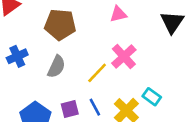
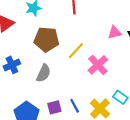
pink triangle: (118, 14) -> (115, 32), moved
yellow line: (97, 73) -> (76, 51), moved

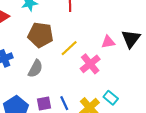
pink triangle: (115, 32) -> (108, 42), moved

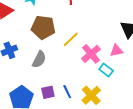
pink triangle: (108, 42) -> (116, 51), moved
cyan rectangle: (111, 98) -> (106, 70), moved

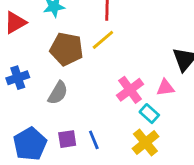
yellow line: (71, 39) -> (103, 40), moved
yellow cross: (91, 95) -> (145, 143), moved

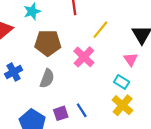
yellow line: (103, 40) -> (100, 30), moved
pink triangle: (165, 88) -> (131, 59), turned -48
pink cross: (130, 90) -> (84, 57), moved

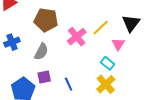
yellow line: (100, 30) -> (101, 28), moved
purple square: (61, 113) -> (44, 77), moved

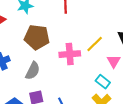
pink cross: (77, 37) -> (70, 54), turned 36

